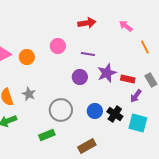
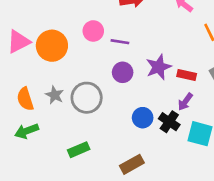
purple line: (88, 54) -> (120, 42), moved
orange circle: (27, 57) -> (52, 46), size x1.5
purple arrow: (136, 96) -> (185, 102), moved
gray circle: (61, 110) -> (87, 98), moved

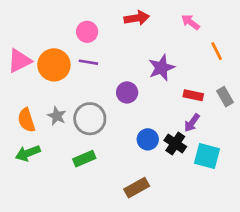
pink circle: (93, 31) -> (87, 32), moved
purple line: (120, 42) -> (88, 62), moved
purple star: (159, 67) -> (162, 68), moved
green rectangle: (79, 150) -> (84, 159), moved

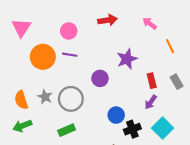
pink triangle: (19, 61) -> (21, 28), moved, turned -30
red rectangle: (193, 95) -> (152, 81), turned 64
black cross: (175, 144) -> (132, 129), moved, turned 35
cyan square: (207, 156) -> (163, 128), turned 30

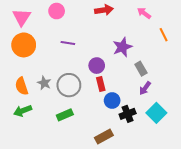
pink circle: (69, 31) -> (57, 11), moved
orange circle: (43, 57) -> (24, 45), moved
red rectangle: (152, 81) -> (101, 84), moved
gray rectangle: (177, 82) -> (141, 69), moved

